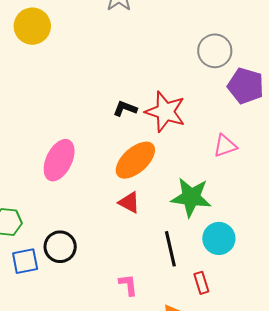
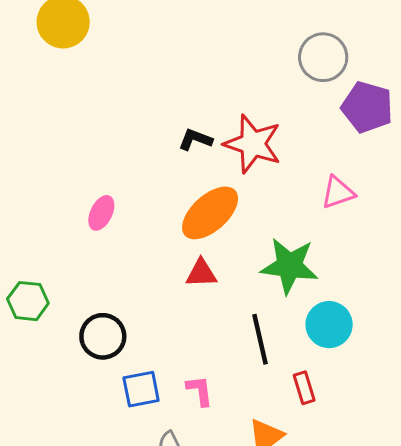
pink ellipse: (59, 160) -> (101, 213), size x0.6
red triangle: (129, 202) -> (201, 273), turned -30
blue square: (25, 261) -> (141, 389), moved

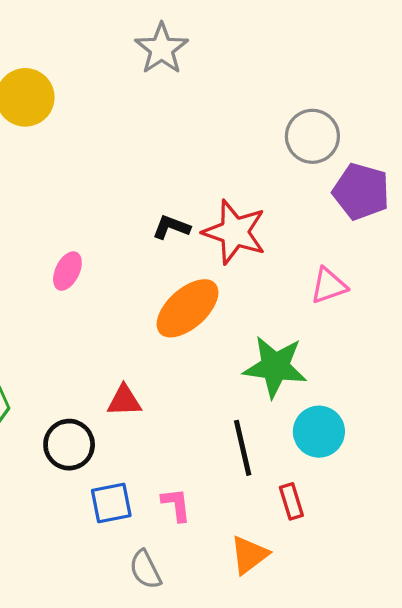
pink ellipse: (101, 213) -> (67, 271), moved
red triangle: (201, 273) -> (124, 401), moved

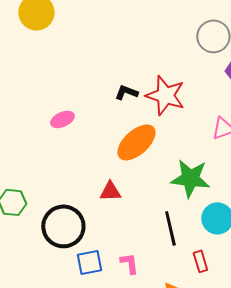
pink ellipse: (67, 271) -> (62, 119), turned 40
red triangle: (124, 401) -> (110, 191), moved
black circle: (69, 445) -> (63, 226), size x1.4

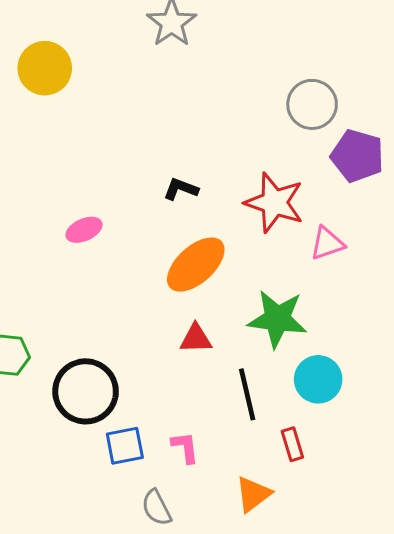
red star: (165, 95) -> (274, 203), moved
red triangle: (110, 191) -> (196, 339), moved

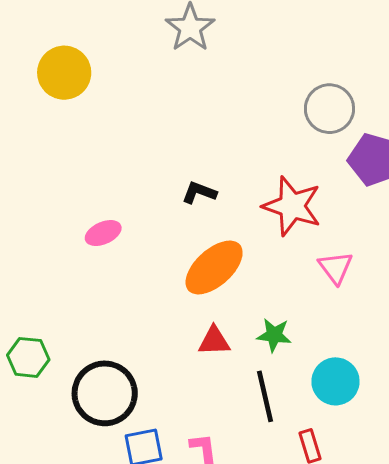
pink triangle: (327, 243) -> (335, 268), moved, turned -48
green star: (277, 319) -> (274, 335), moved, size x0.6

